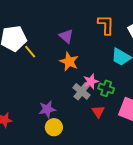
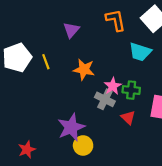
purple triangle: (66, 36) -> (71, 30), moved, turned 42
yellow line: (30, 52) -> (46, 62), moved, turned 32
purple star: (47, 109) -> (71, 127), size x1.4

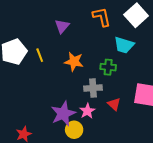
pink star: (113, 86) -> (87, 111), moved
green cross: (131, 90) -> (108, 67), moved
gray cross: (105, 99) -> (93, 88), turned -30

